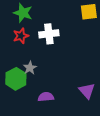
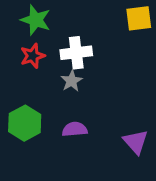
gray star: (30, 68) -> (72, 81), moved
purple semicircle: (46, 97) -> (75, 129), moved

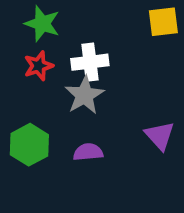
gray star: (72, 81) -> (84, 95), size x1.5
purple triangle: (136, 142) -> (160, 136), moved

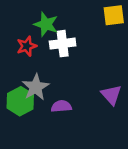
green star: (42, 24) -> (46, 24), moved
gray star: (84, 95) -> (36, 87), moved

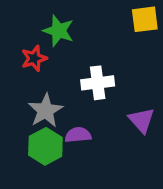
white cross: (63, 44) -> (98, 83), moved
green hexagon: (20, 101) -> (45, 146), moved

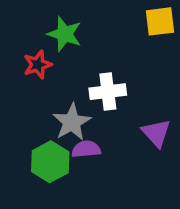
gray star: (45, 111) -> (72, 122), moved

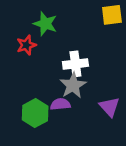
gray star: (72, 122) -> (73, 85), moved
purple triangle: (156, 133) -> (109, 107), moved

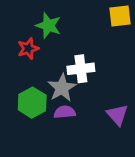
gray star: (73, 85) -> (62, 88), moved
green hexagon: (35, 113) -> (32, 103), moved

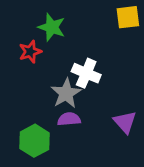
white cross: (81, 69) -> (86, 73), turned 30
green hexagon: (32, 103) -> (34, 141), moved

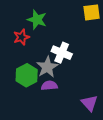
purple triangle: (125, 122) -> (90, 103), moved
green hexagon: (34, 141) -> (27, 75), moved

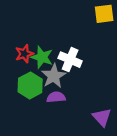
green star: (37, 20) -> (42, 57), moved
red star: (21, 37) -> (24, 54), moved

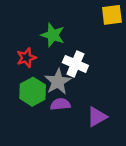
green star: (42, 57) -> (53, 35), moved
purple triangle: (102, 117) -> (97, 117), moved, turned 42

